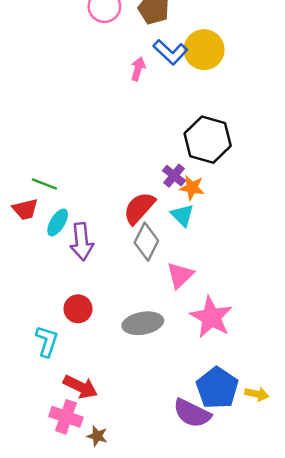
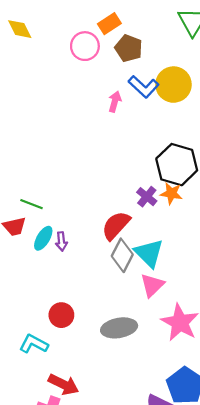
orange star: (192, 188) -> (171, 193), moved
cyan triangle: (182, 215) -> (149, 253), moved, size x1.4
purple arrow: (82, 242) -> (61, 241), moved, size x0.6
cyan L-shape: (47, 341) -> (34, 344), turned -80

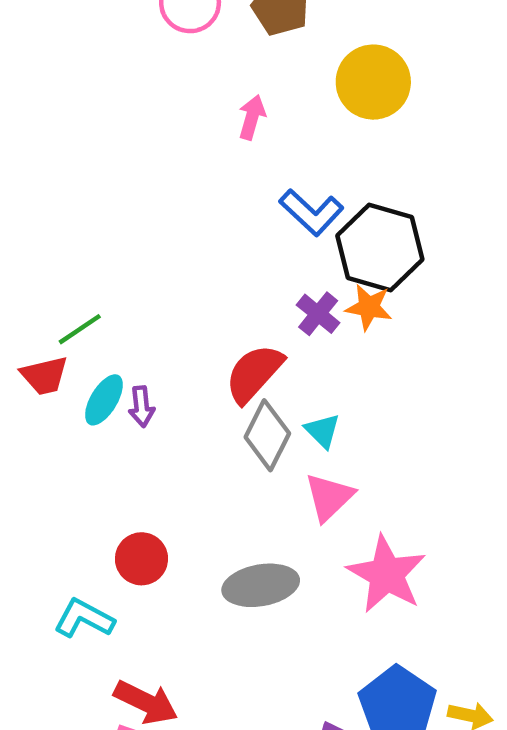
blue L-shape: (144, 87) -> (311, 212), moved
green line: (32, 204) -> (80, 329), turned -55
cyan triangle: (149, 253) -> (323, 431), size x0.6

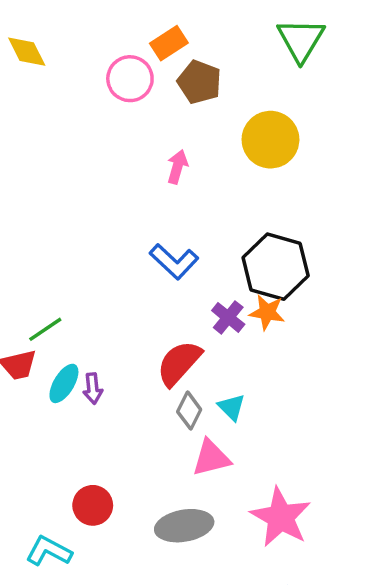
blue L-shape: (311, 212) -> (174, 262), moved
gray diamond: (267, 435) -> (189, 411), size x0.7
pink triangle: (329, 497) -> (211, 458), moved, turned 30

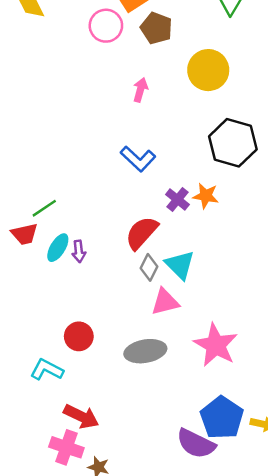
black hexagon: (276, 267) -> (233, 143), moved
cyan triangle: (232, 407) -> (180, 265), size x1.5

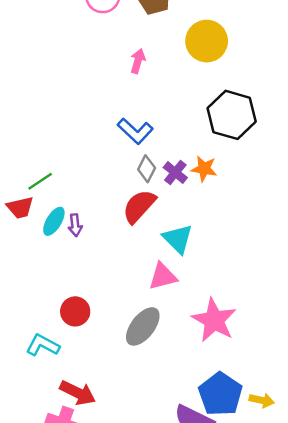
gray diamond: (149, 267) -> (147, 169), moved
gray ellipse: (145, 351) -> (143, 326), turned -42

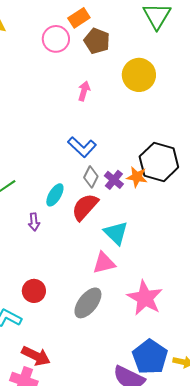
black hexagon: (232, 115) -> (159, 162), moved
cyan ellipse: (54, 221) -> (55, 195), moved

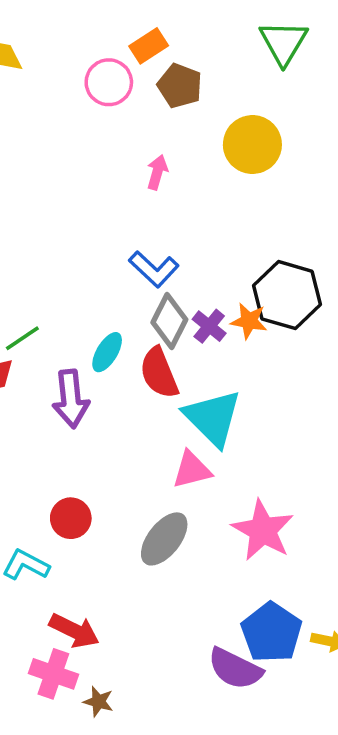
gray diamond: (91, 177) -> (169, 321), size x1.4
red semicircle: (85, 207) -> (159, 373), turned -64
purple arrow: (34, 222) -> (71, 399), size x1.8
cyan triangle: (116, 233) -> (213, 418), size x1.4

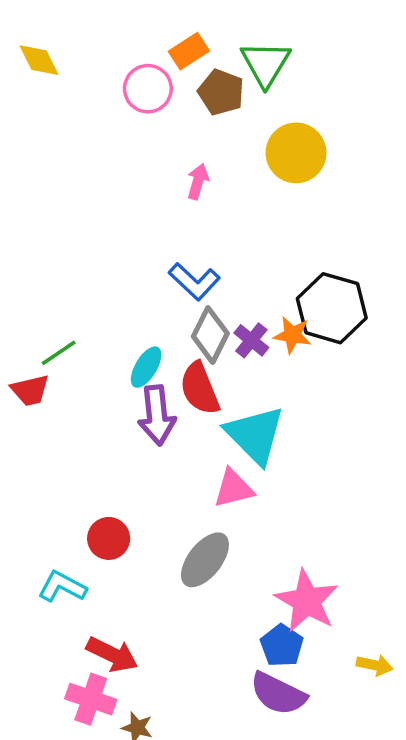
green triangle: (284, 42) -> (266, 64), moved
purple arrow: (71, 399) -> (157, 415), moved
pink star: (263, 530) -> (307, 601), moved
blue pentagon: (271, 632) -> (282, 646), moved, size x0.7

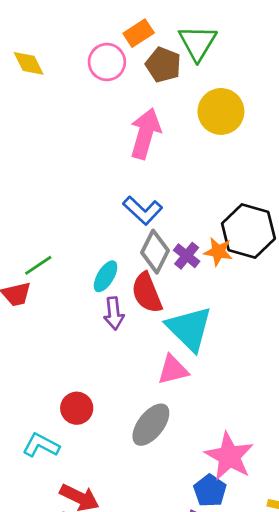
yellow diamond: (39, 60) -> (29, 63), moved
pink arrow: (198, 181) -> (145, 133), size x1.8
purple arrow: (157, 415) -> (114, 313), size x0.7

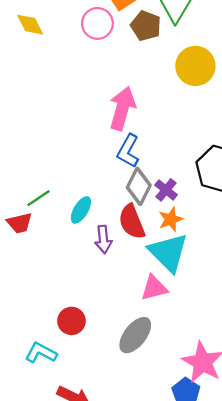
pink arrow: (145, 133) -> (122, 108), moved
blue L-shape: (143, 210) -> (128, 151), turned 76
orange star: (218, 252) -> (171, 219), moved, turned -30
cyan ellipse: (106, 276) -> (81, 210), moved

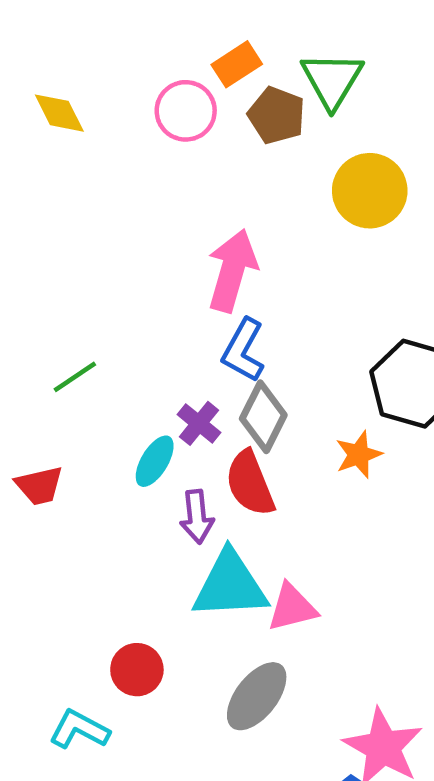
purple cross: (166, 190) -> (199, 423), moved
green line: (38, 198) -> (75, 377), moved
orange star: (171, 219) -> (359, 455), moved
cyan triangle: (168, 252) -> (230, 585), moved, turned -48

